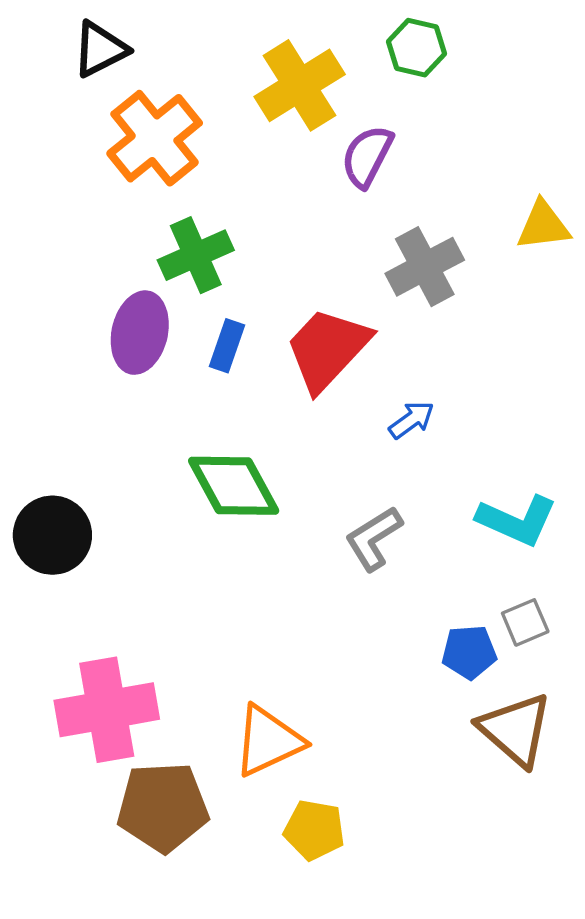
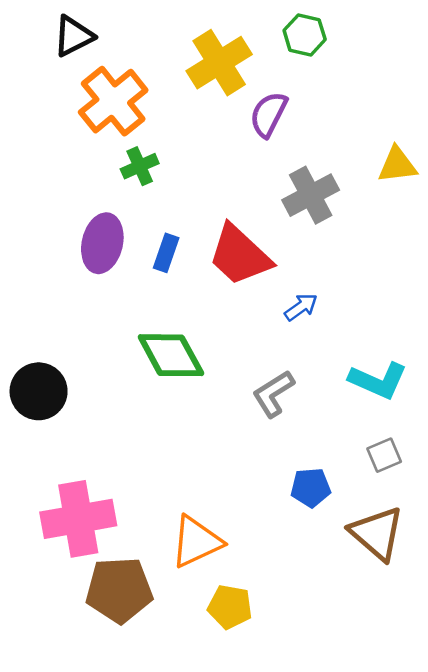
green cross: (196, 255) -> (140, 166), moved, size x0.7
red trapezoid: (328, 349) -> (240, 255), turned -90
blue pentagon: (469, 652) -> (311, 488), moved

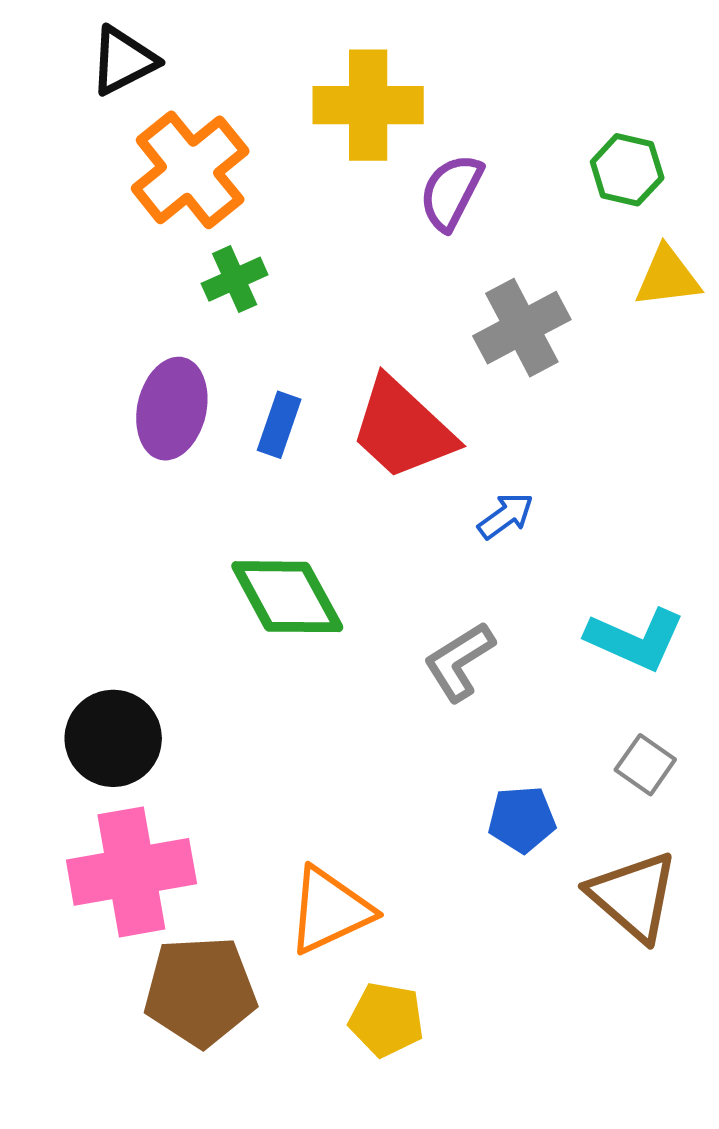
green hexagon: (305, 35) -> (627, 170), moved
yellow cross: (219, 63) -> (368, 105), turned 32
black circle: (39, 391) -> (113, 738), moved
gray square: (384, 455) -> (645, 765), turned -32

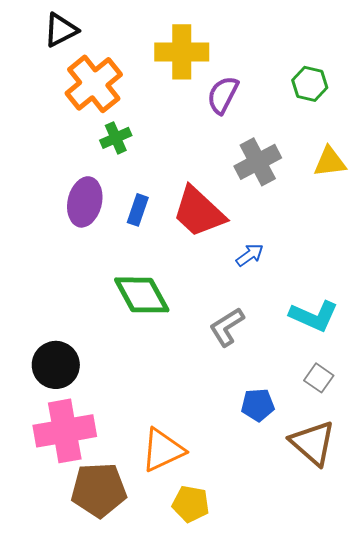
yellow triangle: (668, 277) -> (330, 162), moved

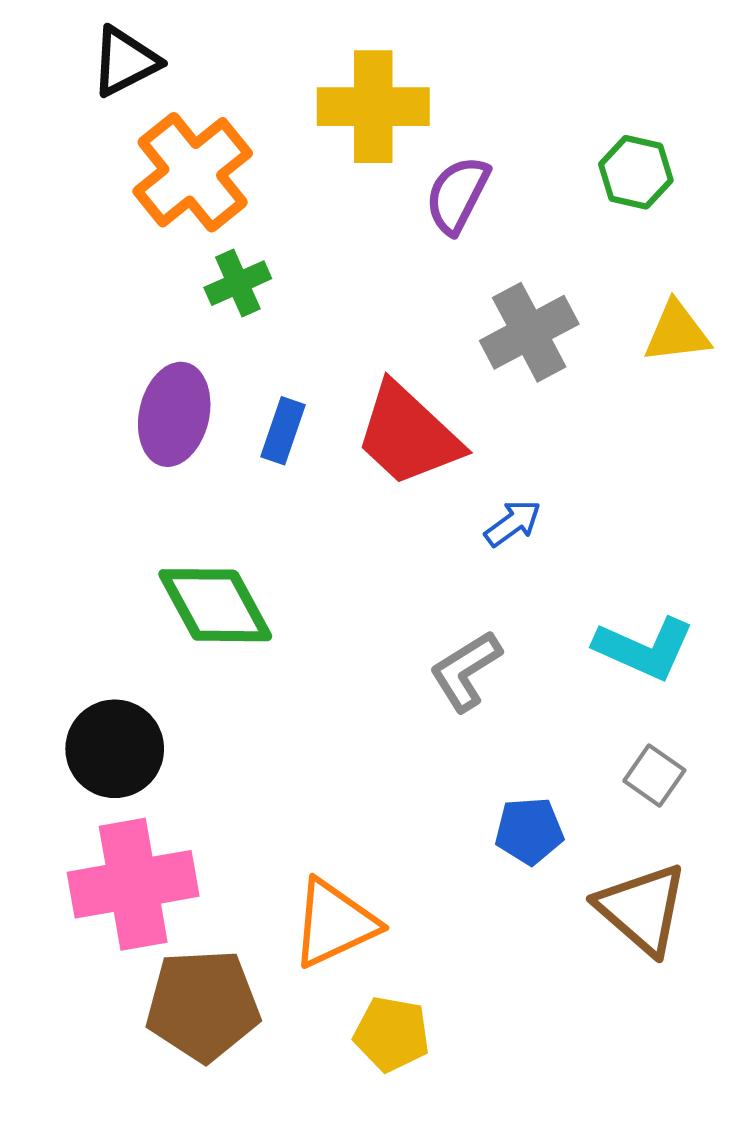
green diamond: (142, 295) -> (215, 605), moved

